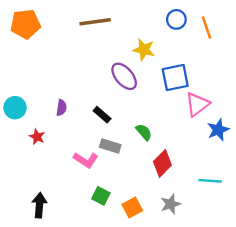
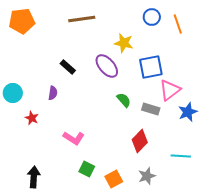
black rectangle: (102, 115) -> (68, 67), moved
green semicircle: (144, 132) -> (124, 100), moved
gray rectangle: (110, 146) -> (151, 109), moved

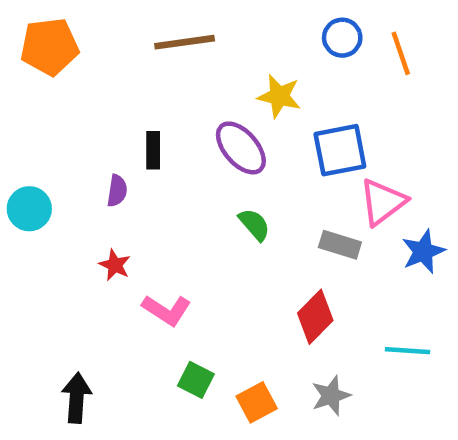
black rectangle: (68, 67) -> (153, 150), turned 49
purple semicircle: (53, 93) -> (117, 191), moved
green semicircle: (124, 100) -> (254, 225), moved
red star: (32, 118) -> (115, 265), moved

